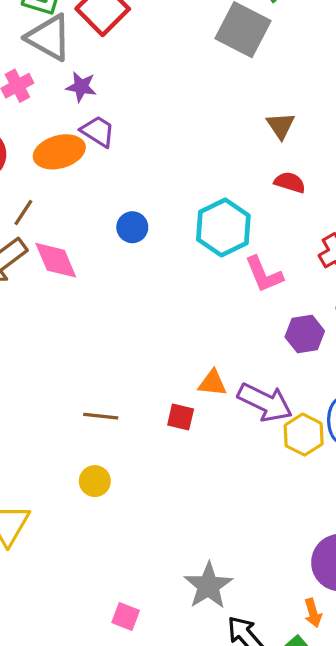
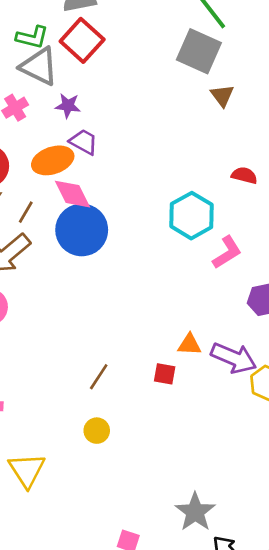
brown triangle: (281, 126) -> (222, 96), moved
blue circle: (132, 227) -> (82, 230), moved, size x2.0
pink diamond: (56, 260) -> (72, 194), moved
pink L-shape: (264, 274) -> (227, 252), turned -96
brown line: (101, 416) -> (99, 377), turned -60

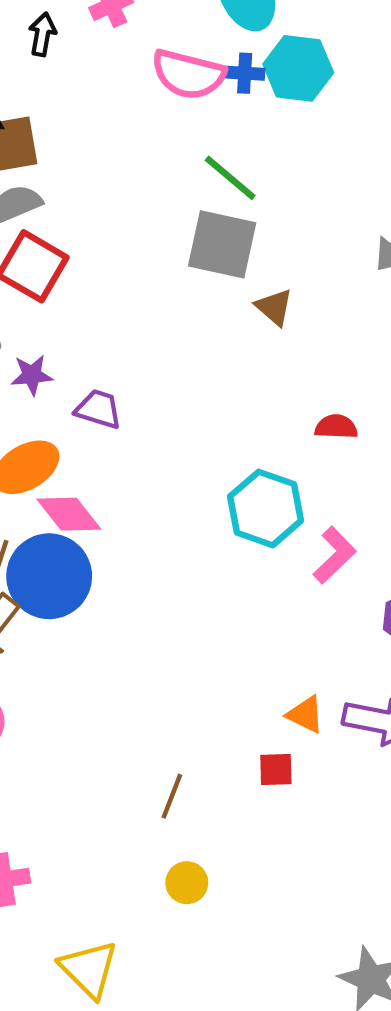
purple trapezoid: (84, 142) -> (98, 409), moved
blue circle: (82, 230) -> (49, 576), moved
orange triangle: (189, 344) -> (305, 714), turned 35

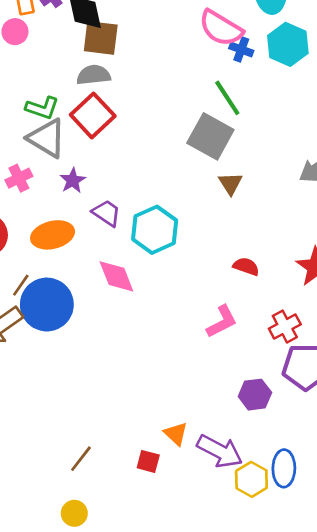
blue cross: (245, 73) -> (241, 50), moved
purple star: (32, 375) -> (73, 181), turned 30
cyan hexagon: (266, 508) -> (155, 230), moved
pink diamond: (69, 514) -> (116, 276), moved
pink L-shape: (334, 555) -> (222, 322), moved

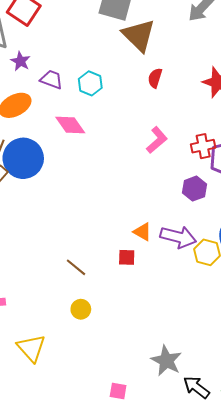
brown triangle: (230, 183) -> (139, 35), size x1.8
cyan hexagon: (155, 230) -> (90, 83), size x0.7
red semicircle: (246, 266) -> (155, 78), moved, turned -78
red cross: (285, 327) -> (203, 146), moved, turned 30
brown line: (81, 459) -> (76, 267), turned -75

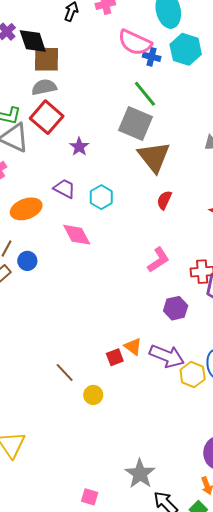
purple star: (20, 61) -> (79, 147), moved
blue circle: (23, 158) -> (27, 261), size x0.5
purple hexagon: (195, 189) -> (176, 308), moved
red square: (127, 257) -> (115, 357), moved, turned -30
yellow circle: (81, 309) -> (93, 395), moved

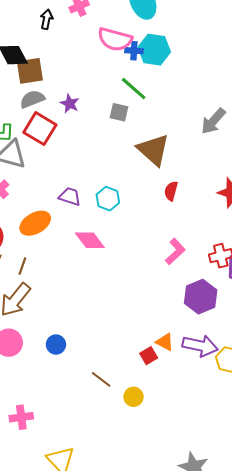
cyan hexagon: (186, 49) -> (154, 50), moved
gray square: (135, 124) -> (119, 112), moved, size x0.6
purple star: (79, 147) -> (70, 104), moved
blue circle: (27, 261) -> (56, 345), moved
purple hexagon: (176, 308) -> (201, 297), size x1.4

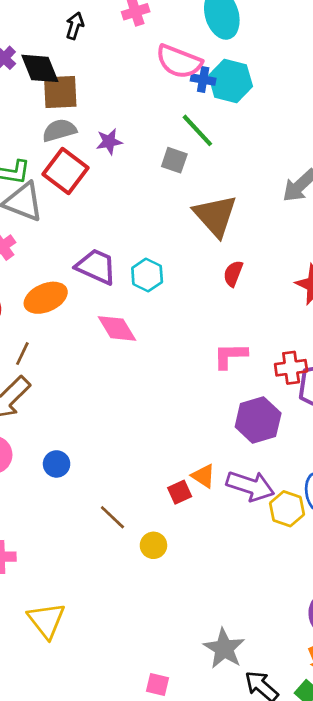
black arrow: (46, 19) -> (75, 26), moved
purple star: (70, 104) -> (109, 142), turned 30
purple trapezoid: (70, 196) -> (96, 267), size x1.4
pink L-shape: (175, 252) -> (230, 356), turned -144

